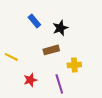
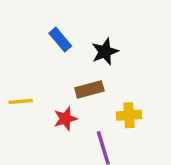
yellow line: (11, 57) -> (21, 101), turned -32
red star: (30, 80) -> (65, 119), moved

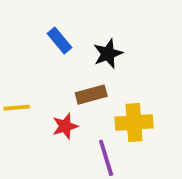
yellow cross: (129, 115) -> (134, 123), size x1.4

